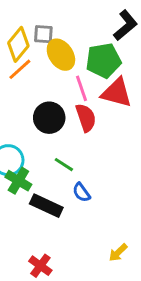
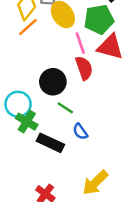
black circle: (49, 118) -> (53, 82), moved
yellow arrow: (118, 253) -> (95, 183), moved, size x1.6

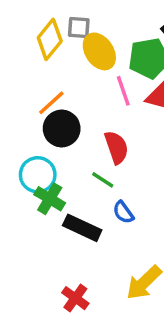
orange line: (28, 27) -> (51, 103), moved
red semicircle: (84, 68) -> (116, 147), moved
black circle: (53, 82) -> (62, 129), moved

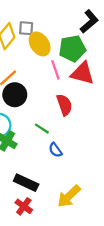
red semicircle: (116, 147) -> (64, 105), moved
black rectangle: (82, 228) -> (26, 183), moved

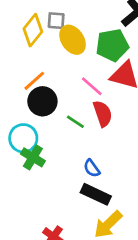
pink line: (55, 70) -> (92, 86), moved, turned -30
green line: (42, 129) -> (75, 122), moved
black rectangle: (26, 183) -> (96, 194), moved

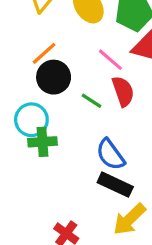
green cross: (33, 157) -> (43, 142), turned -35
blue semicircle: (92, 168) -> (110, 155), size x1.5

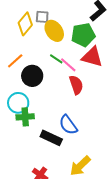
orange line: (44, 53) -> (15, 61), moved
green line: (91, 101) -> (56, 59), moved
black rectangle: (115, 185) -> (51, 138), moved

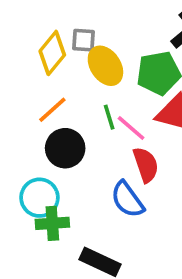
green line: (56, 59) -> (109, 117), turned 40
orange line: (15, 61) -> (52, 110), moved
blue semicircle: (68, 125) -> (127, 200), moved

